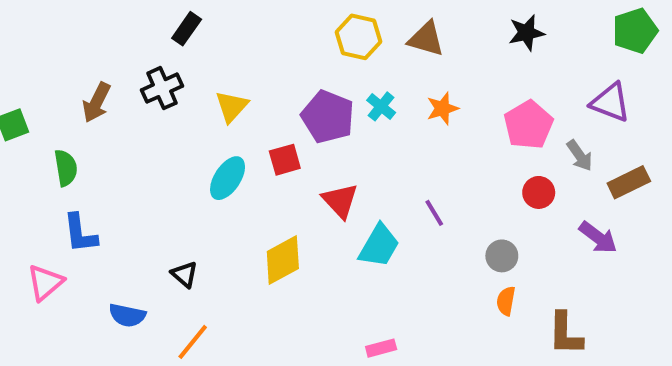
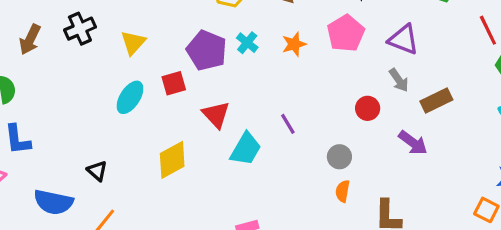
purple triangle: (610, 102) -> (404, 40), moved
pink pentagon: (528, 125) -> (346, 33), moved
blue semicircle: (127, 315) -> (53, 202), size x1.4

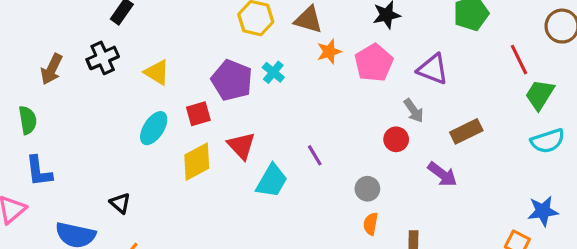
yellow triangle: (133, 43) -> (157, 72), turned -40
orange star: (294, 44) -> (329, 52), moved
gray arrow: (399, 80) -> (414, 111), moved
yellow diamond: (172, 160) -> (197, 162), moved

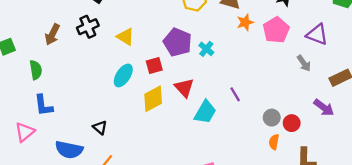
cyan cross: (273, 72) -> (206, 49), moved
red circle: (396, 139) -> (292, 123), moved

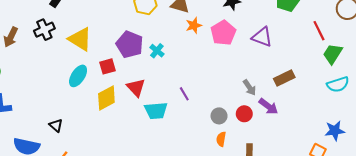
yellow triangle: (125, 37) -> (80, 39), size x1.4
gray arrow: (304, 63) -> (250, 87), moved
cyan trapezoid: (205, 112) -> (156, 111), turned 55
red circle: (292, 123) -> (244, 114), moved

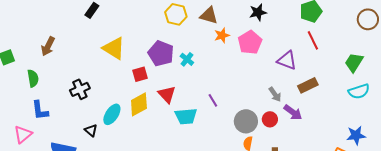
black cross: (44, 30) -> (80, 89), moved
red line: (319, 31) -> (313, 40), moved
purple triangle: (262, 37) -> (287, 60), moved
cyan ellipse: (78, 76) -> (112, 114), moved
gray circle: (219, 116) -> (246, 121), size x1.5

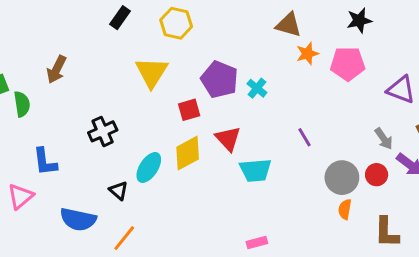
yellow hexagon: (176, 14) -> (176, 23), moved
pink pentagon: (250, 42) -> (348, 64), turned 30
yellow triangle: (114, 48) -> (152, 72), turned 30
green semicircle: (33, 78) -> (22, 104), moved
purple line: (213, 100) -> (304, 137), moved

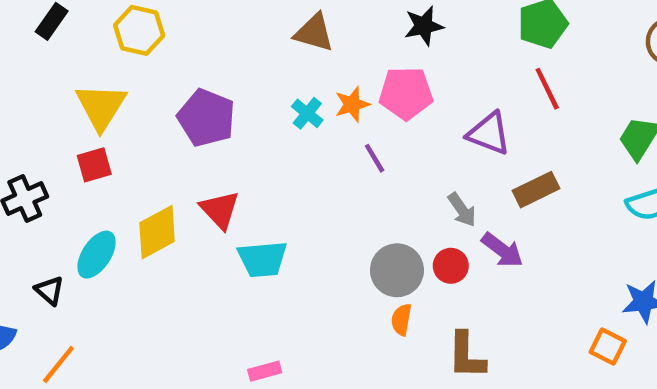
orange star: (307, 54) -> (352, 104), moved
cyan cross: (257, 88) -> (307, 113), moved
red square: (189, 110) -> (94, 165), moved
purple line: (304, 137) -> (375, 158), moved

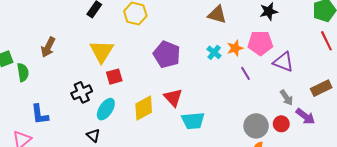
yellow triangle: (101, 107) -> (102, 51), moved
purple triangle: (489, 133) -> (283, 62), moved
cyan ellipse: (97, 255) -> (106, 109), moved

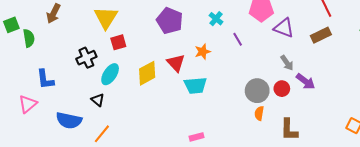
orange star: (235, 48) -> (203, 52), moved
purple line: (246, 73) -> (238, 39), moved
brown rectangle: (321, 88) -> (321, 35), moved

